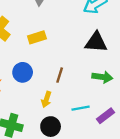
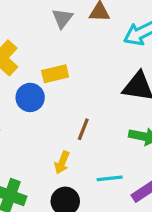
blue circle: (23, 72) -> (30, 97), moved

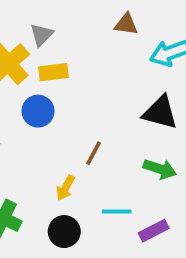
gray triangle: (62, 18) -> (42, 35), moved
yellow rectangle: (55, 74) -> (53, 72), moved

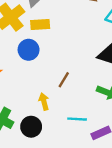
yellow arrow: (65, 188) -> (44, 102), turned 133
black circle: (64, 232) -> (31, 127), moved

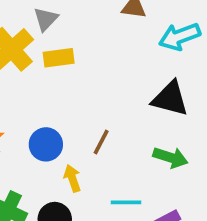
blue circle: (29, 50) -> (46, 144), moved

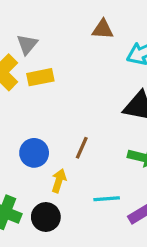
yellow arrow: (72, 178) -> (59, 181), turned 40

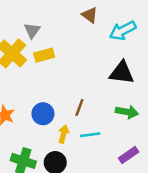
brown triangle: (103, 29) -> (90, 15), turned 36
cyan line: (107, 199) -> (90, 135), moved

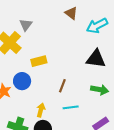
yellow rectangle: (44, 55) -> (39, 61), moved
blue circle: (43, 114) -> (22, 81), moved
yellow arrow: (63, 134) -> (41, 110), moved

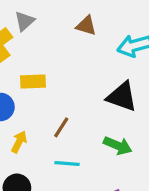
brown triangle: (71, 13) -> (86, 26), moved, turned -32
yellow arrow: (41, 110) -> (19, 142), moved

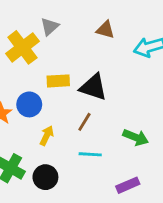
black triangle: (122, 97) -> (93, 87), moved

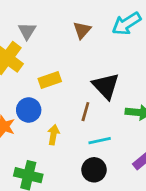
brown triangle: (105, 30) -> (82, 30), moved, turned -48
black triangle: (93, 87) -> (106, 86), moved, turned 44
black circle: (45, 177) -> (94, 170), moved

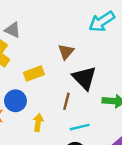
brown triangle: (82, 30) -> (66, 52), moved
gray triangle: (27, 31) -> (13, 30), turned -36

